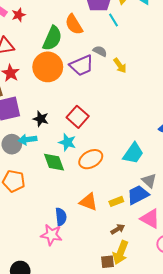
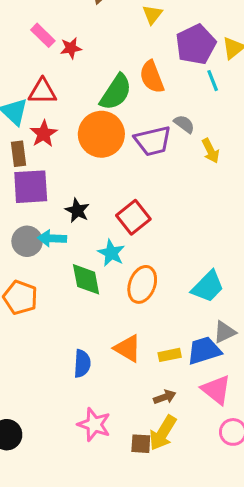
orange ellipse: (91, 159) -> (142, 284), turned -50
gray triangle: (149, 181) -> (225, 332), turned 42
pink star: (51, 235) -> (94, 425), moved

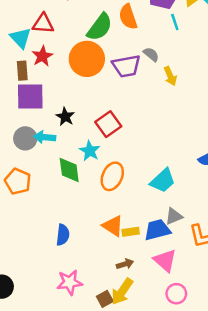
orange triangle: (128, 348) -> (113, 226), moved
pink star: (94, 425) -> (70, 282), turned -30
brown square: (141, 444) -> (105, 299), turned -35

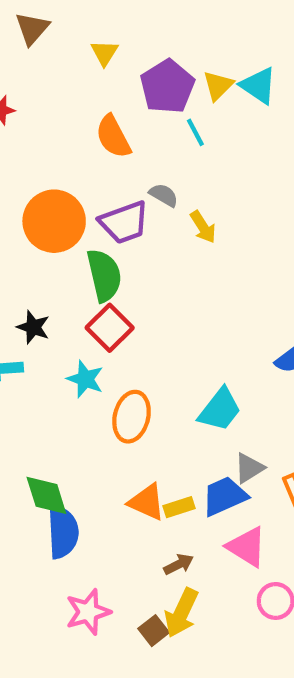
green semicircle: (100, 27) -> (104, 275), moved, turned -40
green diamond: (69, 170) -> (46, 495), moved
blue semicircle: (63, 235) -> (63, 532), size x1.4

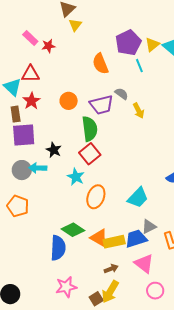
yellow triangle: (105, 53) -> (75, 25), moved
orange circle: (54, 221) -> (69, 101), size x0.6
green diamond: (46, 495) -> (73, 230), moved, turned -45
yellow rectangle: (179, 507) -> (114, 242), size x1.5

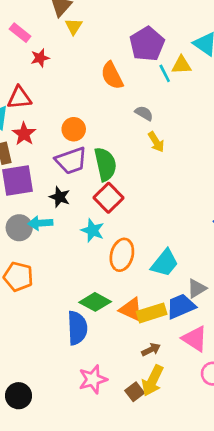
pink rectangle: (30, 38) -> (20, 33), moved
yellow triangle: (152, 45) -> (181, 65), moved, turned 42
purple trapezoid: (102, 105) -> (71, 161), moved
yellow arrow: (139, 111) -> (156, 142), moved
cyan trapezoid: (138, 198) -> (165, 263), moved

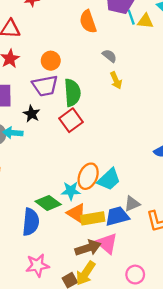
cyan line: (165, 73) -> (131, 17), moved
cyan star: (93, 230) -> (71, 191), moved, turned -30
orange ellipse: (122, 255) -> (88, 176), moved
pink triangle: (195, 339) -> (107, 243), moved
brown arrow: (151, 350) -> (88, 248), size x1.6

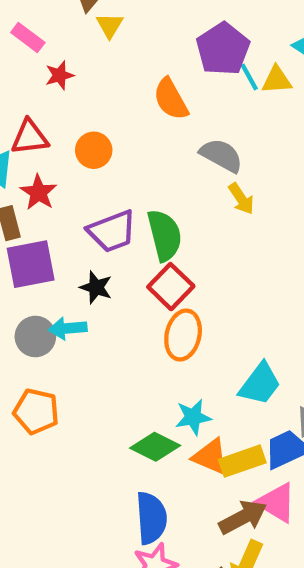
gray semicircle: (109, 56) -> (221, 155), size x1.5
orange circle: (51, 61) -> (94, 150), moved
orange ellipse: (88, 176) -> (183, 335), moved
blue semicircle: (31, 222) -> (151, 518), moved

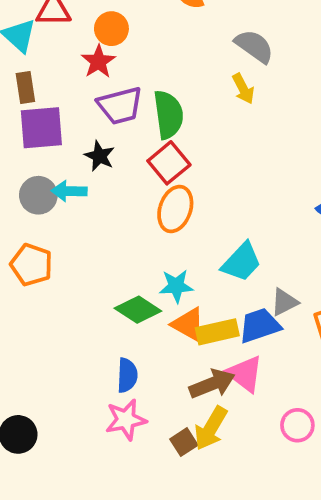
gray semicircle: (221, 155) -> (254, 46), moved
red star: (38, 192) -> (98, 62), moved
blue semicircle: (151, 518) -> (127, 375), size x0.7

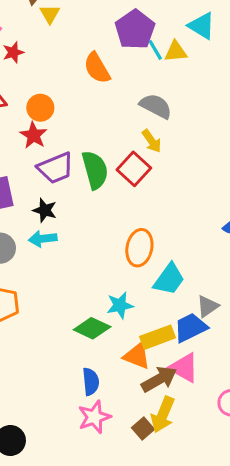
red square: (169, 163) -> (134, 169), moved
cyan arrow: (69, 191) -> (43, 239), moved
orange ellipse: (175, 209) -> (139, 248), moved
orange triangle: (188, 324) -> (137, 356), moved

